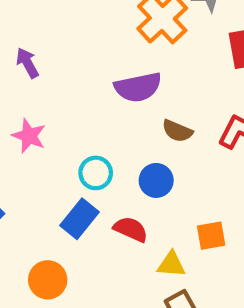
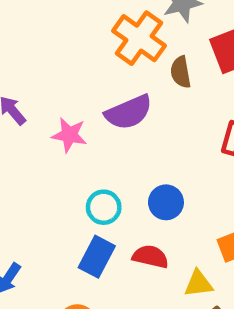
brown semicircle: (177, 131) -> (181, 72), moved, turned 68
pink star: (29, 136) -> (69, 135), moved

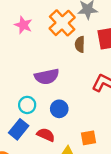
purple semicircle: (129, 112) -> (47, 77), moved
pink star: (69, 135) -> (23, 25), moved

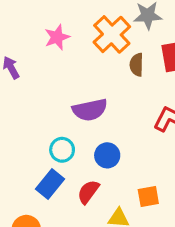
pink star: (23, 25) -> (57, 37), turned 30
red semicircle: (46, 135) -> (88, 192), turned -78

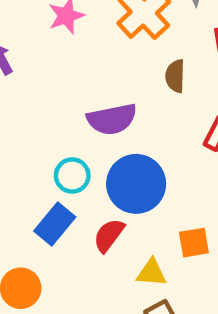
brown semicircle: (137, 65) -> (175, 76), moved
blue circle: (107, 155) -> (136, 184), size x1.6

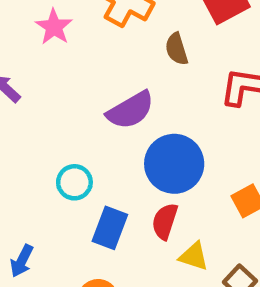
cyan circle: (72, 175) -> (74, 182), moved
yellow triangle: (152, 273) -> (194, 256), moved, turned 32

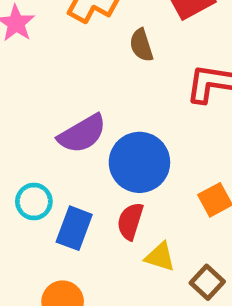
purple semicircle: (130, 110) -> (82, 134), moved
cyan circle: (74, 182) -> (34, 201), moved

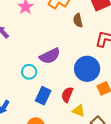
blue circle: (139, 162) -> (87, 69), moved
cyan circle: (34, 201) -> (29, 72), moved

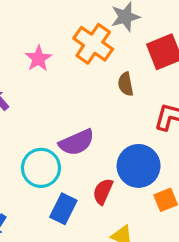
cyan circle: (29, 72) -> (41, 168), size x1.5
red semicircle: (67, 95) -> (103, 191), moved

